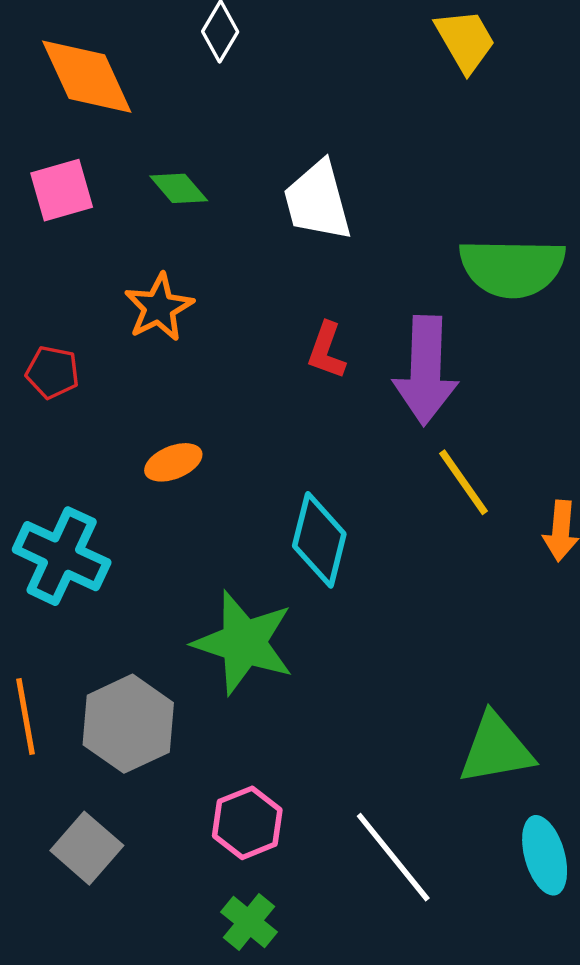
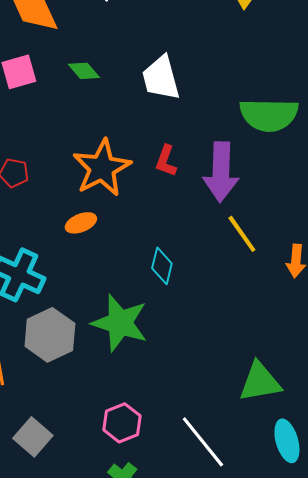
orange star: (159, 307) -> (102, 168), moved, size x1.5
cyan diamond: (319, 540) -> (162, 266), size x0.7
gray hexagon: (128, 724) -> (50, 335), moved

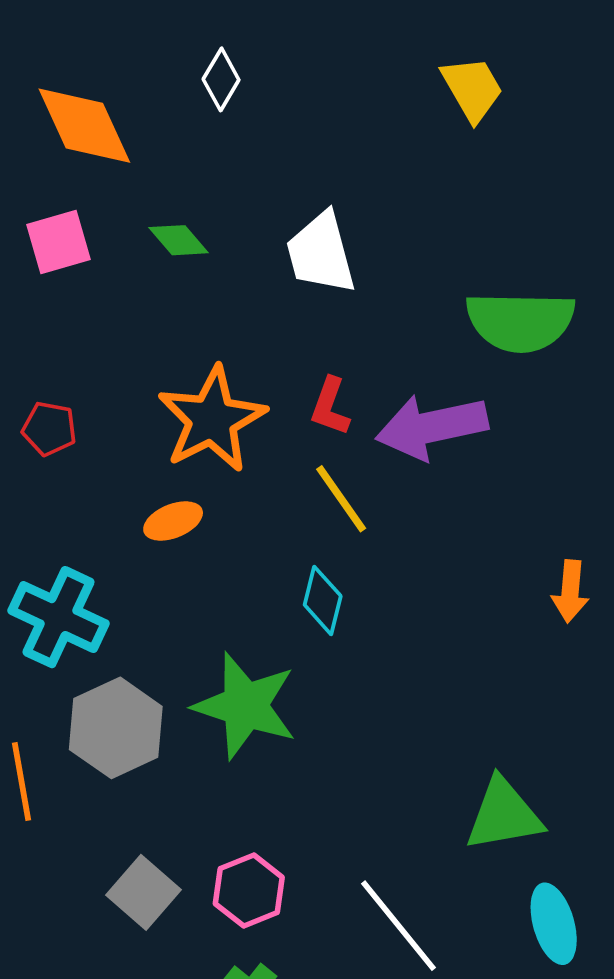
purple arrow: (221, 172) -> (432, 427), turned 76
yellow line: (242, 234) -> (341, 499), moved
gray square: (33, 437) -> (143, 892), moved

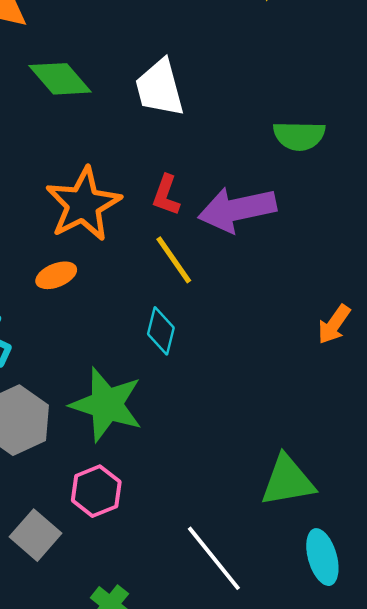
green diamond: (179, 240) -> (60, 79), size x1.5
green semicircle: (520, 321) -> (299, 136), size x0.7
orange arrow: (570, 591) -> (334, 324), turned 30
pink hexagon: (249, 890) -> (96, 491), moved

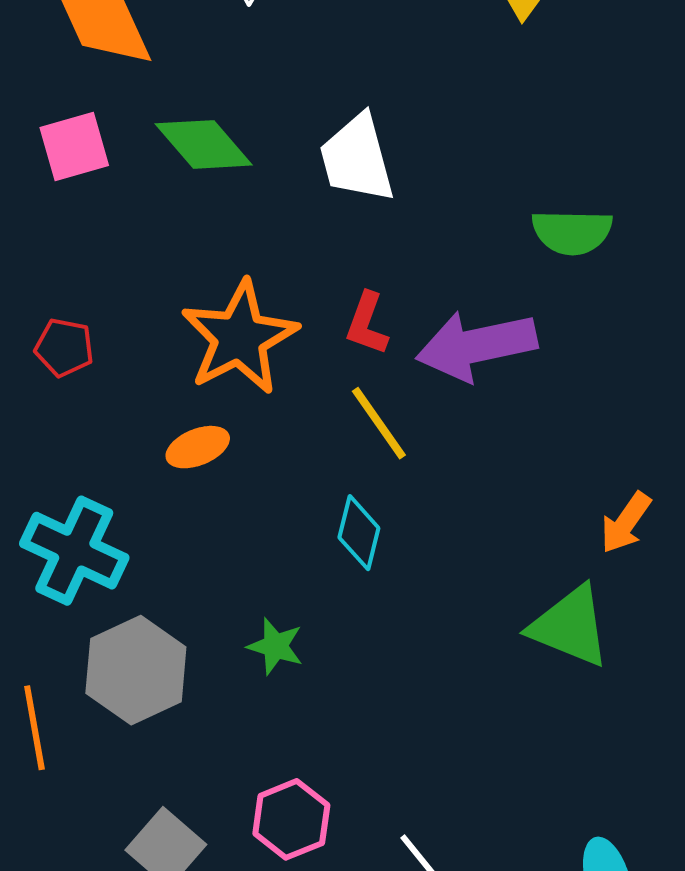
green star: (107, 405) -> (275, 646), size x0.5
green triangle: (288, 481) -> (570, 626), moved, turned 32
pink hexagon: (96, 491) -> (291, 819), moved

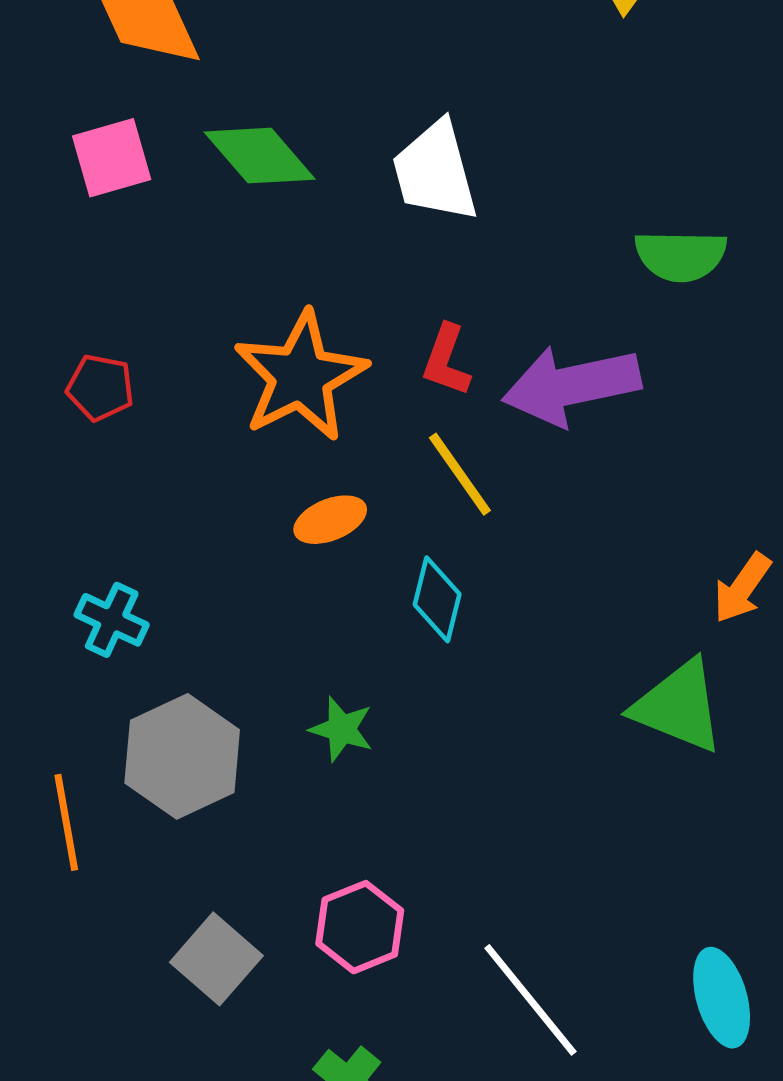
orange ellipse: (198, 447) -> (330, 520), moved
cyan cross: (74, 551) -> (112, 620), size x0.6

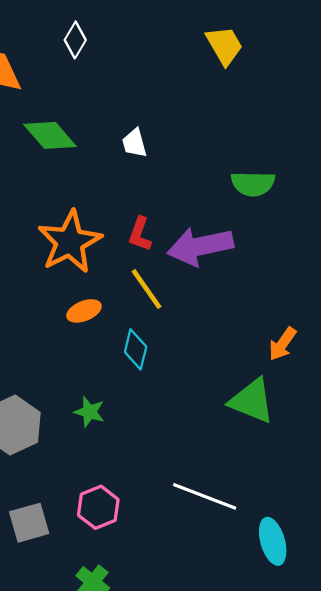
white trapezoid: (435, 171) -> (134, 143), size x0.6
gray square: (216, 959) -> (29, 523), turned 33
white line: (530, 1000) -> (205, 496), moved, turned -30

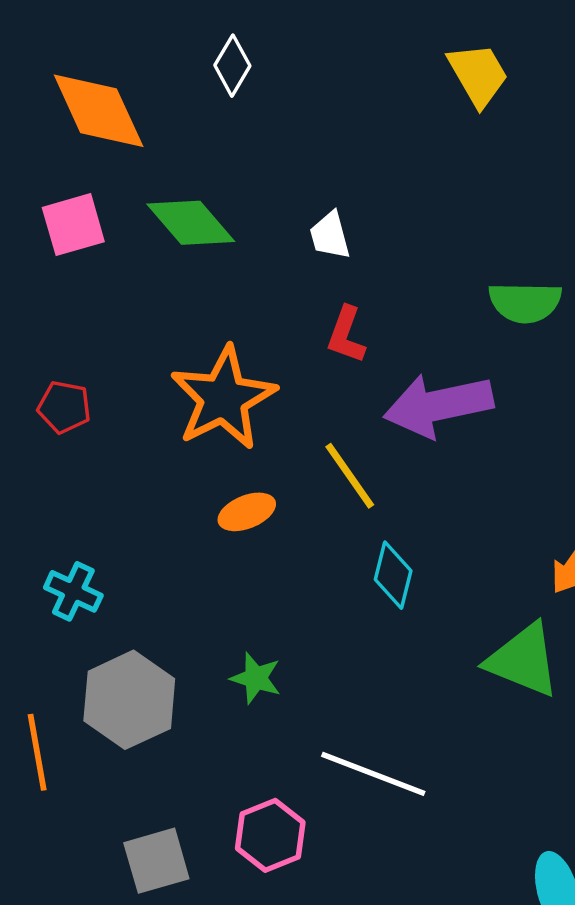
red L-shape: (140, 234) -> (346, 335), moved
cyan diamond: (136, 349) -> (393, 575), moved
white line: (205, 496) -> (373, 774), moved

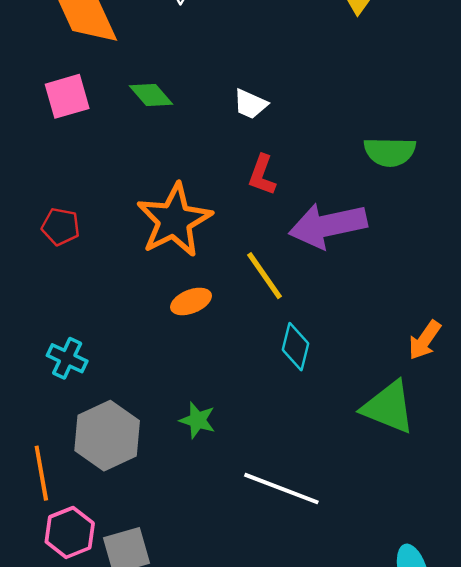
green diamond: (191, 223) -> (151, 95), size x0.7
white trapezoid: (330, 235) -> (250, 104), turned -51
pink hexagon: (270, 835) -> (70, 532), moved

